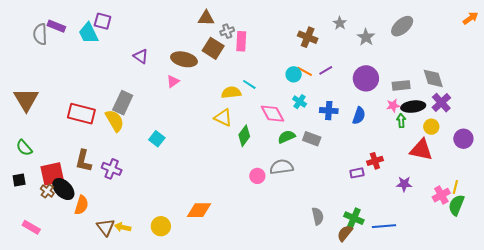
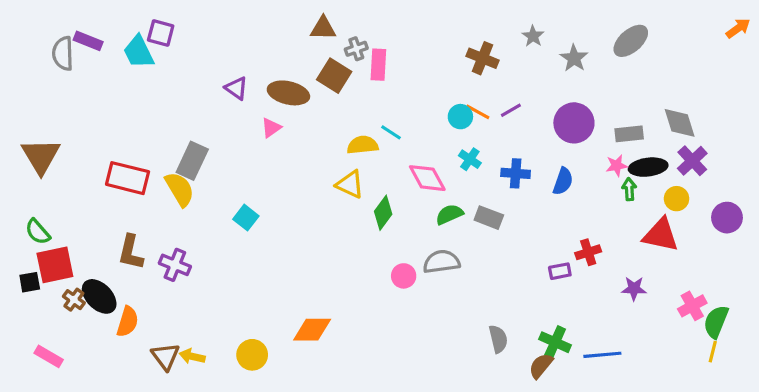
purple triangle: (141, 56) -> (236, 88), moved
red square: (52, 174) -> (55, 265), moved
yellow line: (455, 187) -> (713, 352), moved

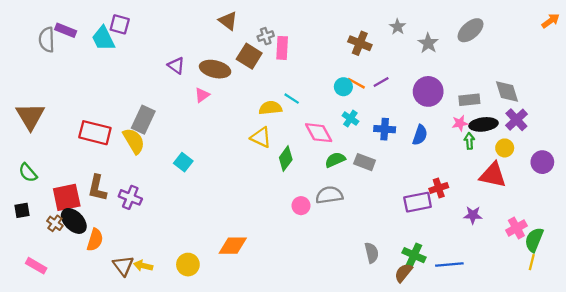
brown triangle: (323, 28) -> (228, 21), moved, turned 36
red square: (55, 265) -> (67, 197), moved
purple rectangle: (560, 271) -> (418, 202), size x1.6

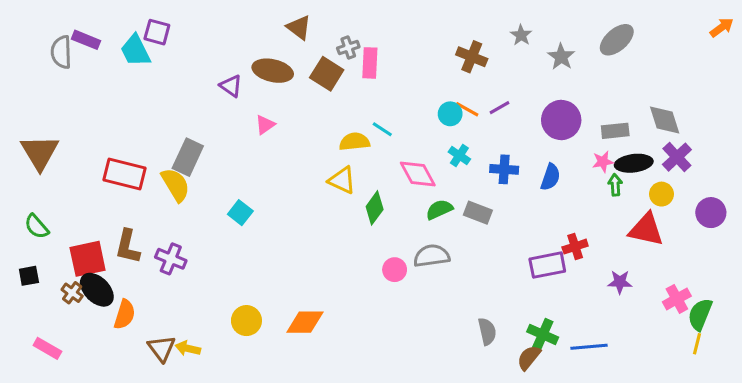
brown ellipse: (215, 69) -> (273, 71), moved
yellow circle: (188, 265) -> (246, 321), moved

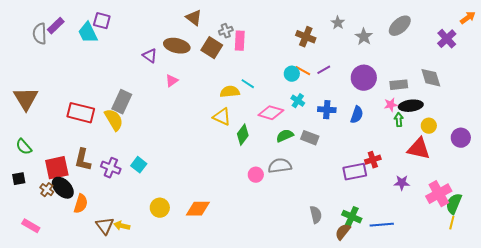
purple rectangle: (86, 40) -> (56, 26), turned -66
purple cross: (677, 157) -> (447, 39), moved
pink diamond: (418, 174) -> (271, 113), turned -45
cyan square: (240, 213) -> (139, 165), moved
pink cross: (677, 299) -> (439, 194), size x1.4

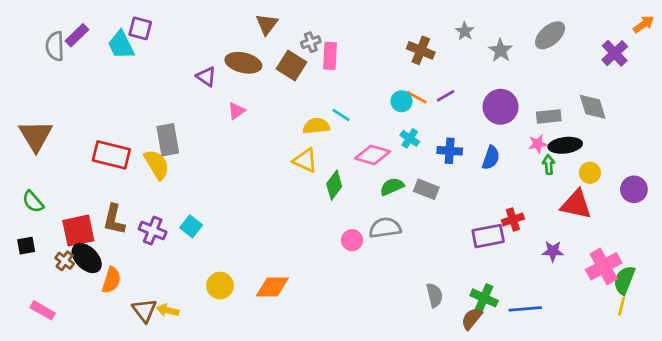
brown triangle: (194, 18) -> (267, 24), turned 30
gray rectangle: (122, 102) -> (168, 140), turned -35

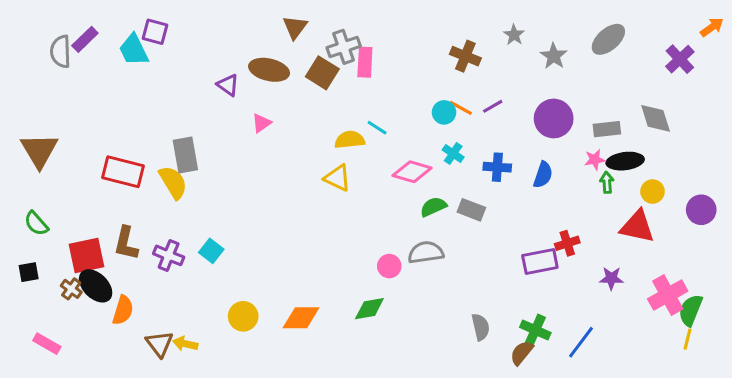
gray cross: (311, 42) -> (344, 47), size x1.5
green diamond: (334, 185) -> (369, 309), moved, turned 44
blue line: (525, 309) -> (581, 342), turned -48

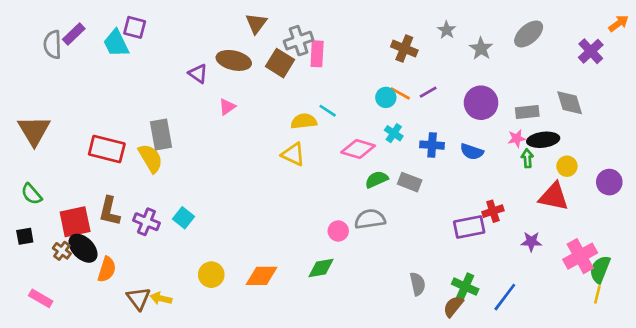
blue semicircle: (543, 175) -> (472, 152), turned 90

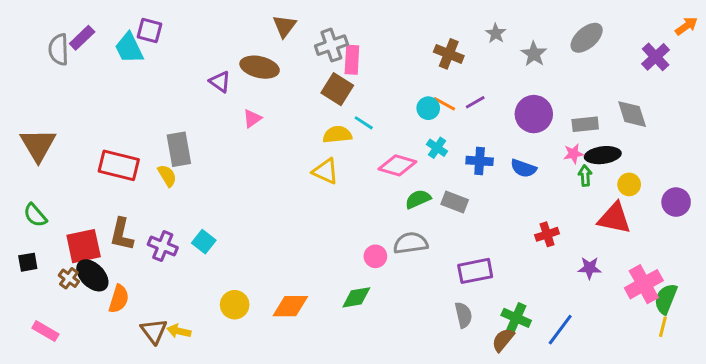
brown square: (280, 63) -> (337, 89), moved
yellow semicircle: (150, 158) -> (167, 176), size x0.7
purple rectangle: (469, 227) -> (475, 271), moved

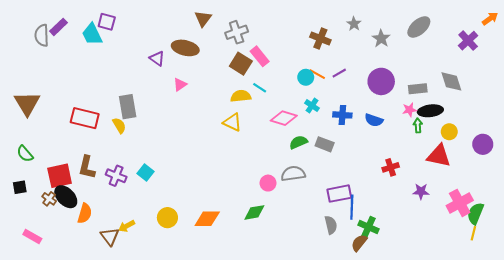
pink rectangle: (352, 60) -> (260, 56), moved, turned -42
blue line: (560, 330) -> (352, 207), moved, turned -35
yellow arrow: (179, 331) -> (127, 226), moved, turned -42

